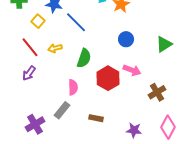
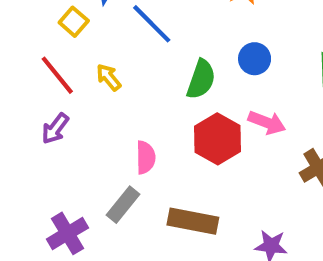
yellow arrow: (55, 48) -> (109, 77), turned 64
green semicircle: (84, 58) -> (201, 79), moved
brown rectangle: (96, 118) -> (193, 221), size x1.6

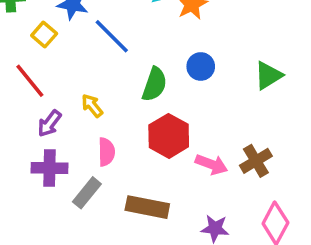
yellow arrow: (109, 77) -> (92, 106), moved
pink arrow: (267, 122) -> (211, 164), moved
purple arrow: (55, 129) -> (49, 123), moved
purple cross: (67, 233) -> (49, 168), moved, turned 32

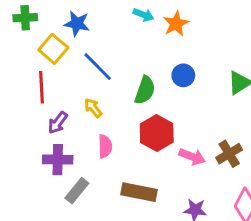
yellow square: (44, 34) -> (53, 49), size x1.4
blue line: (112, 36) -> (98, 67), moved
red line: (30, 81) -> (41, 87), turned 36
gray rectangle: (87, 193) -> (77, 191), moved

